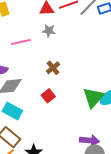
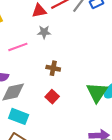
brown cross: (53, 68) -> (53, 68), turned -32

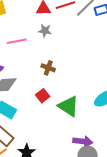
green triangle: (97, 92) -> (68, 106), moved, turned -40

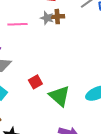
brown cross: (48, 68) -> (57, 17), moved, turned -32

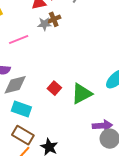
green triangle: (59, 96) -> (82, 94), turned -50

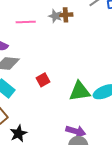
green triangle: (82, 94) -> (80, 91), moved

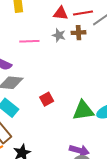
brown cross: (66, 15) -> (79, 33), moved

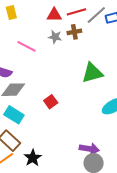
pink line: (29, 41) -> (27, 46), turned 36
green triangle: (83, 111) -> (92, 73), moved

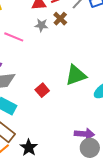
brown cross: (74, 32) -> (60, 19), turned -32
green triangle: (92, 73) -> (76, 75), moved

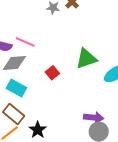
pink line: (14, 37) -> (25, 42), moved

